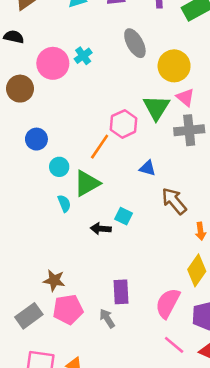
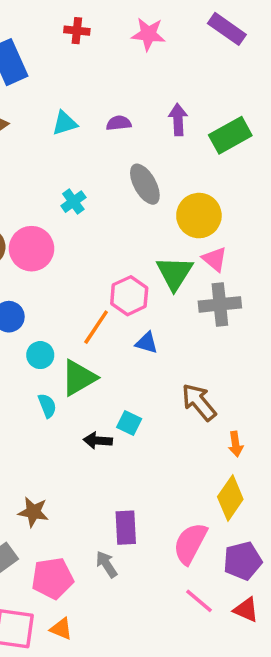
pink circle: (53, 63) -> (32, 249), moved
blue triangle: (148, 168) -> (147, 343), moved
pink pentagon: (68, 310) -> (52, 578), moved

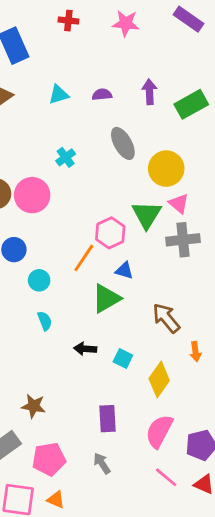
green triangle: (79, 378) -> (106, 298), moved
cyan square: (129, 423) -> (123, 359), moved
yellow diamond: (230, 498) -> (159, 379), moved
gray arrow: (107, 564) -> (102, 463), moved

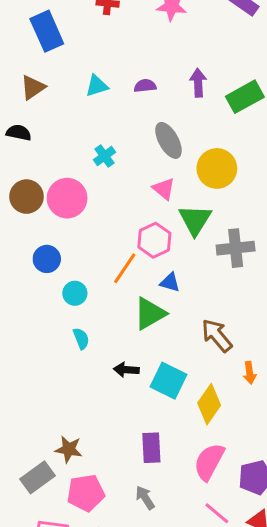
pink triangle: (179, 203) -> (164, 189), moved
cyan square: (123, 359) -> (168, 381), size x1.6
brown star: (33, 406) -> (69, 449), moved

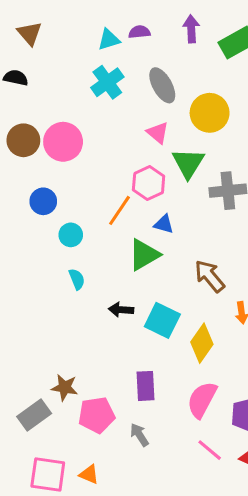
cyan triangle: (97, 86) -> (109, 40), moved
brown triangle: (33, 87) -> (30, 33), turned -36
cyan cross: (105, 156) -> (107, 82), moved, size x1.5
pink pentagon: (86, 493) -> (97, 415), moved

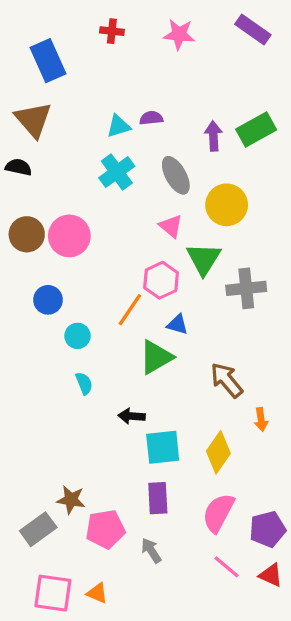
purple arrow: (191, 29) -> (213, 136), moved
brown triangle: (30, 33) -> (33, 120), size x1.4
cyan square: (162, 320) -> (163, 447), moved, turned -32

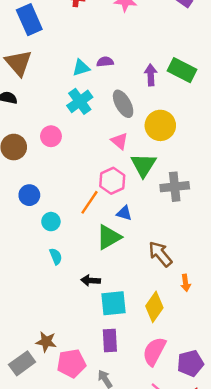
green rectangle: (256, 129) -> (182, 70), turned 56
pink circle: (69, 236) -> (51, 136), moved, size x0.7

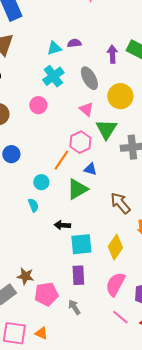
pink circle: (51, 136) -> (38, 105), moved
cyan circle: (51, 222) -> (41, 182), moved

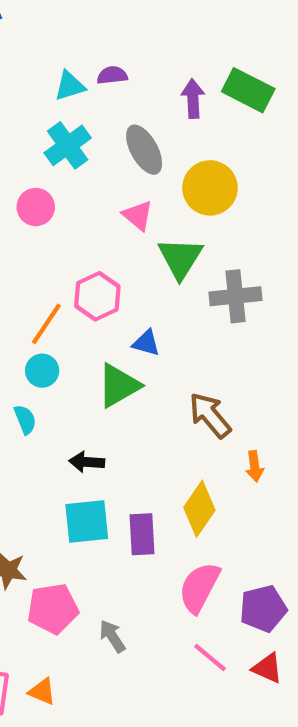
pink hexagon: (80, 142) -> (97, 296), moved
orange line: (61, 160) -> (46, 324), moved
cyan square: (81, 244) -> (87, 522), moved
purple rectangle: (78, 275) -> (142, 534), moved

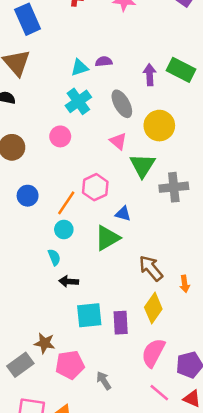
brown arrow: (210, 415) -> (151, 268), moved
black arrow: (87, 462) -> (69, 281), moved

